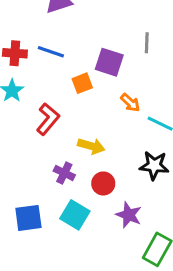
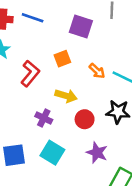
orange square: (82, 83) -> (62, 59), moved
orange arrow: (130, 103) -> (97, 71), moved
red circle: (103, 183) -> (85, 119), moved

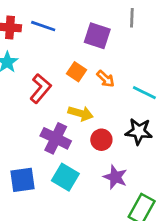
orange square: (62, 59) -> (76, 72), turned -35
orange arrow: (97, 71) -> (106, 79), moved
purple cross: (44, 118) -> (56, 138), size x1.5

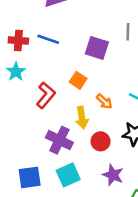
orange arrow: (106, 79) -> (104, 102), moved
yellow arrow: (81, 113) -> (82, 118), turned 65
cyan square: (65, 177) -> (68, 175), turned 35

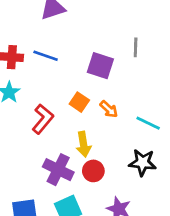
orange arrow: (104, 102) -> (109, 109), moved
red circle: (101, 141) -> (93, 171), moved

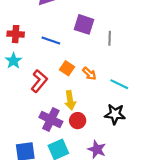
gray line: (136, 47) -> (110, 38), moved
blue line: (46, 56) -> (51, 40), moved
purple square: (100, 66) -> (84, 24), moved

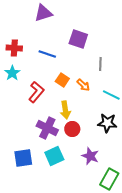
gray line: (110, 38) -> (100, 64), moved

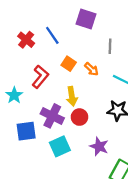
red cross: (14, 48) -> (26, 40), moved, turned 35
blue line: (47, 54) -> (52, 35), turned 36
cyan star: (12, 73) -> (14, 95), moved
blue square: (23, 158) -> (26, 131), moved

